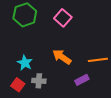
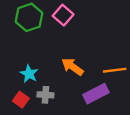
pink square: (63, 18) -> (63, 15), moved
purple rectangle: (82, 80) -> (96, 94), size x1.5

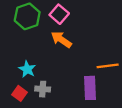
orange arrow: (72, 67) -> (61, 39), moved
purple rectangle: (96, 94) -> (90, 88), turned -65

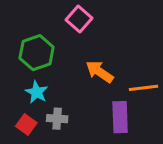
green hexagon: (27, 16) -> (37, 53), moved
orange arrow: (61, 39) -> (100, 72), moved

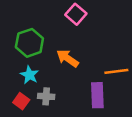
pink square: (79, 19) -> (76, 14), moved
orange arrow: (100, 72) -> (68, 58), moved

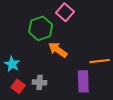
green hexagon: (29, 43) -> (41, 28), moved
cyan star: (29, 75) -> (12, 64), moved

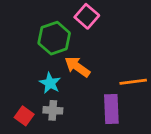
cyan star: (12, 64) -> (50, 83), moved

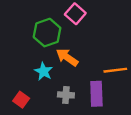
gray cross: (53, 110) -> (66, 95), moved

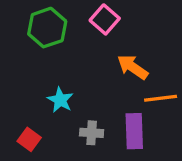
green hexagon: (47, 33) -> (47, 28), moved
orange arrow: (67, 57) -> (133, 67), moved

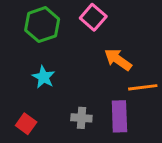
cyan star: (60, 100) -> (44, 77), moved

